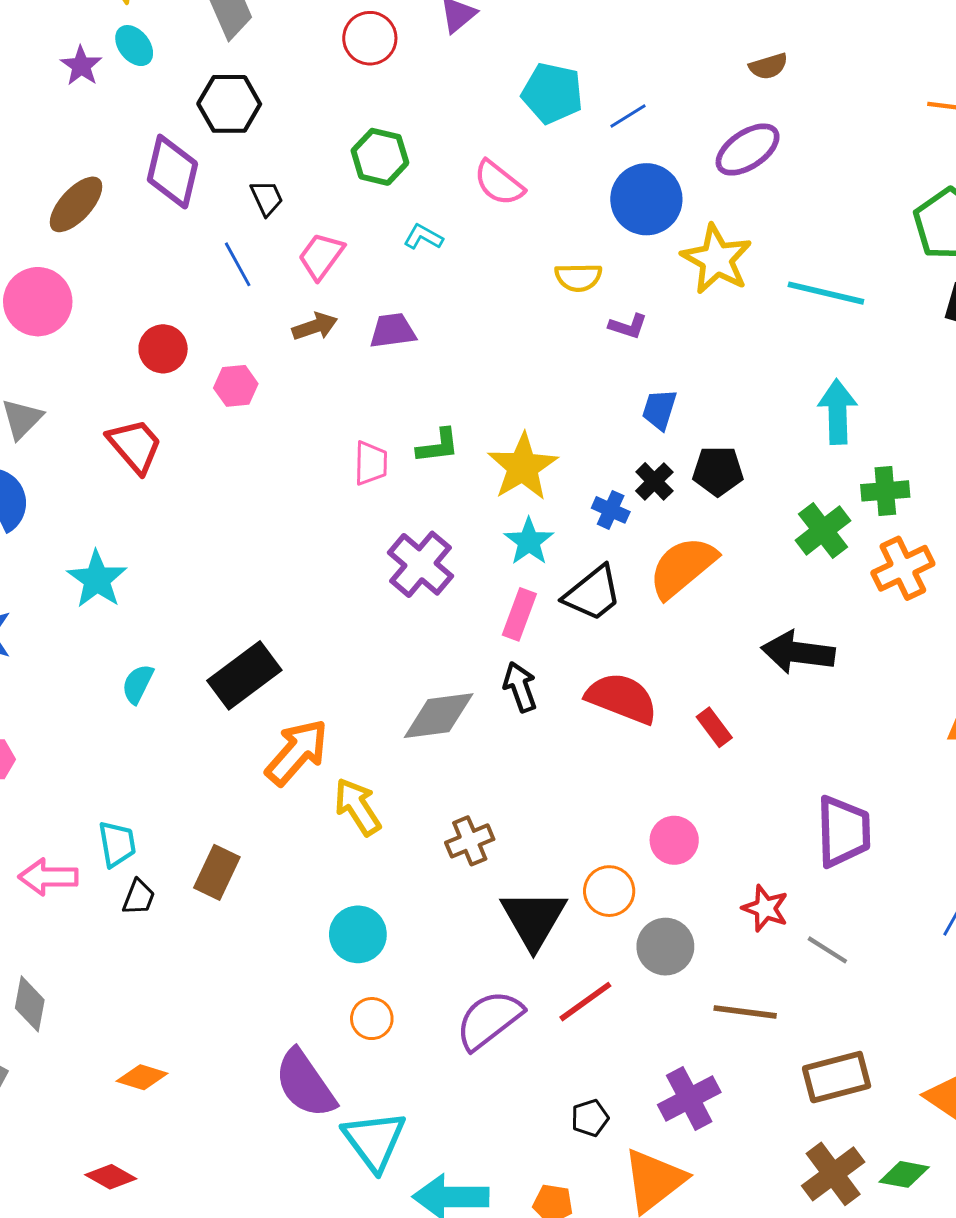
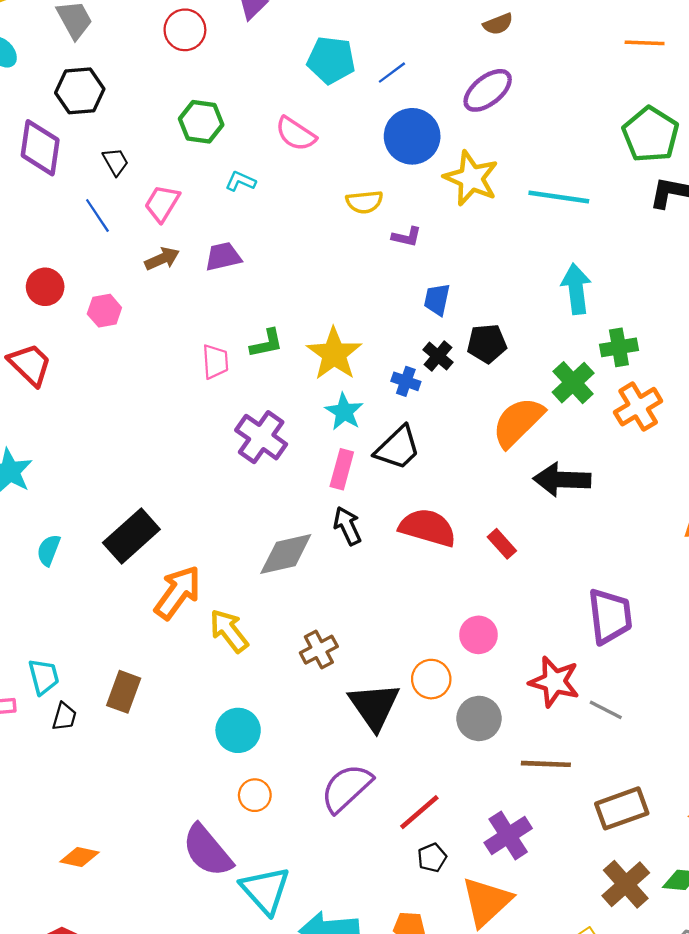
orange semicircle: (683, 567) -> (518, 422), moved
red star: (765, 908) -> (554, 682), size x1.4
red line: (585, 1002) -> (419, 812), moved

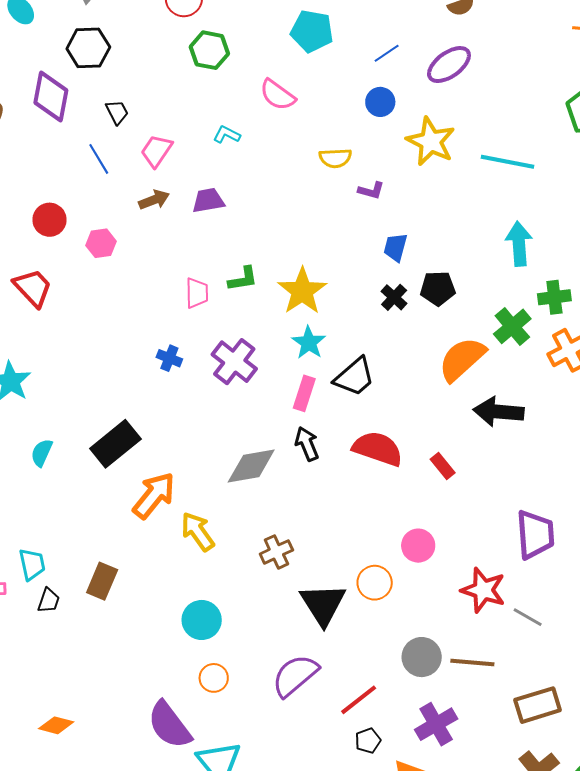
blue line: (392, 73) -> (387, 53), moved
green hexagon: (201, 122) -> (209, 50), moved
blue circle: (412, 136) -> (380, 102), size x0.6
blue cross: (406, 381) -> (169, 358), moved
gray circle: (479, 718) -> (422, 657), moved

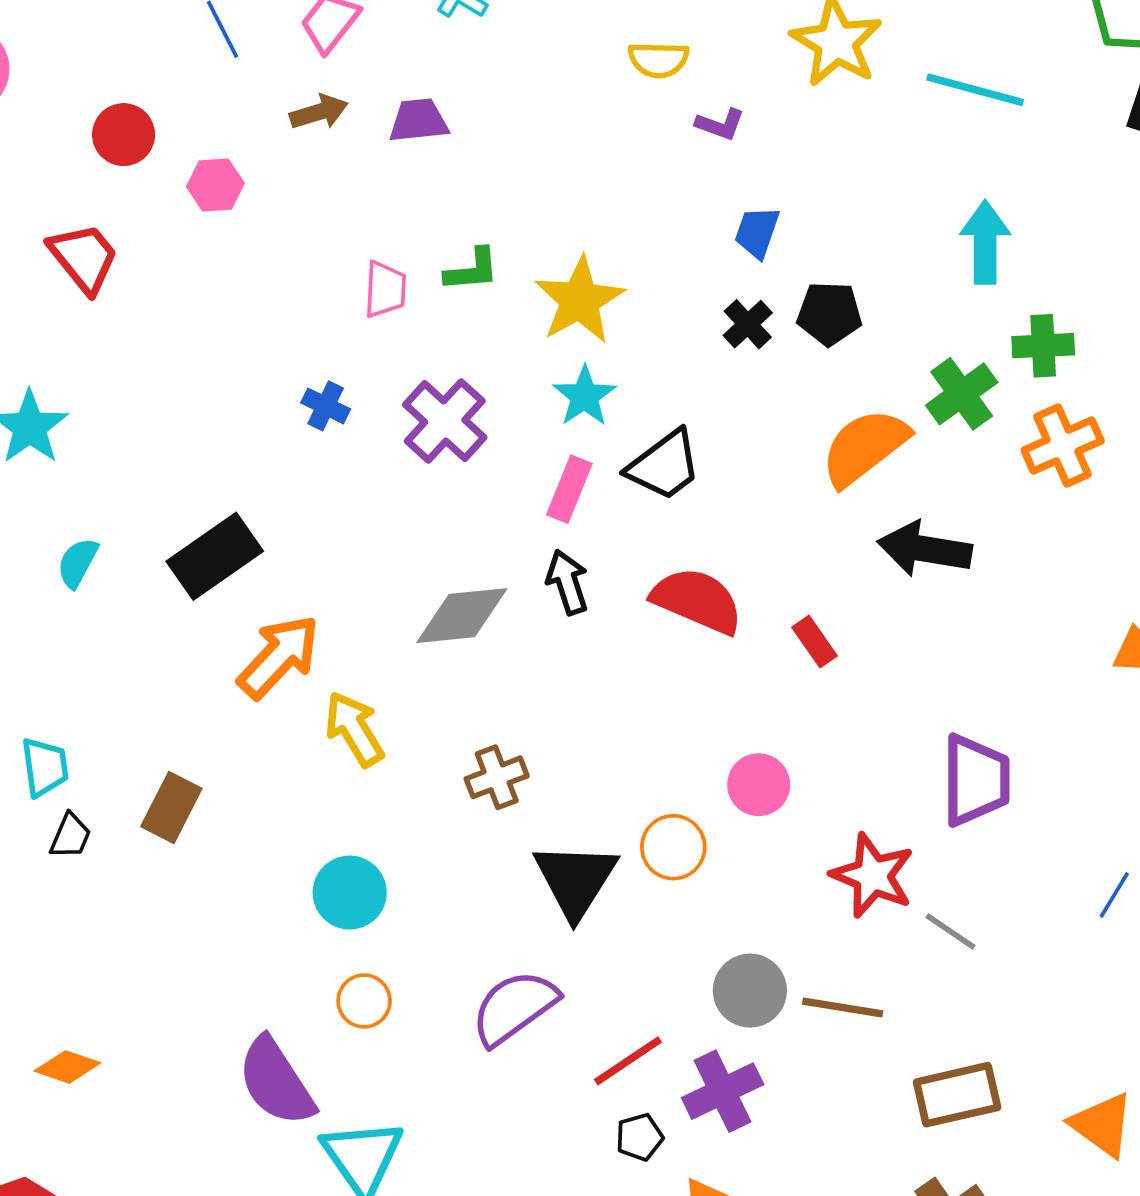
purple cross: (436, 724) -> (723, 1091), moved

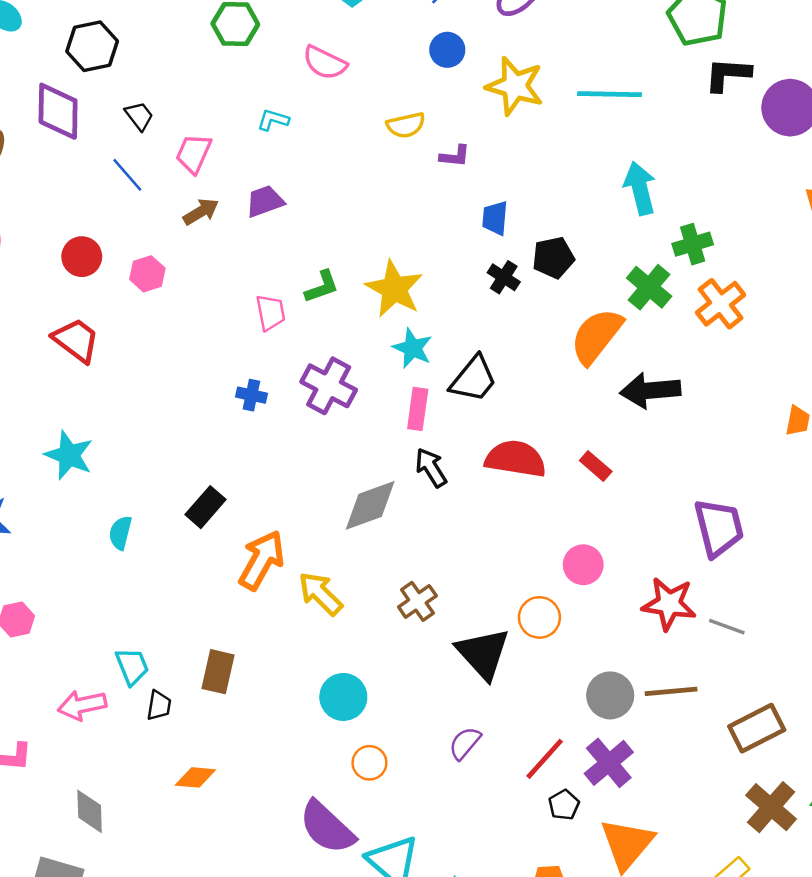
black rectangle: (215, 556) -> (205, 507), size x0.7
purple semicircle: (514, 1007) -> (465, 743), size x0.6
orange diamond: (67, 1067) -> (195, 777), moved

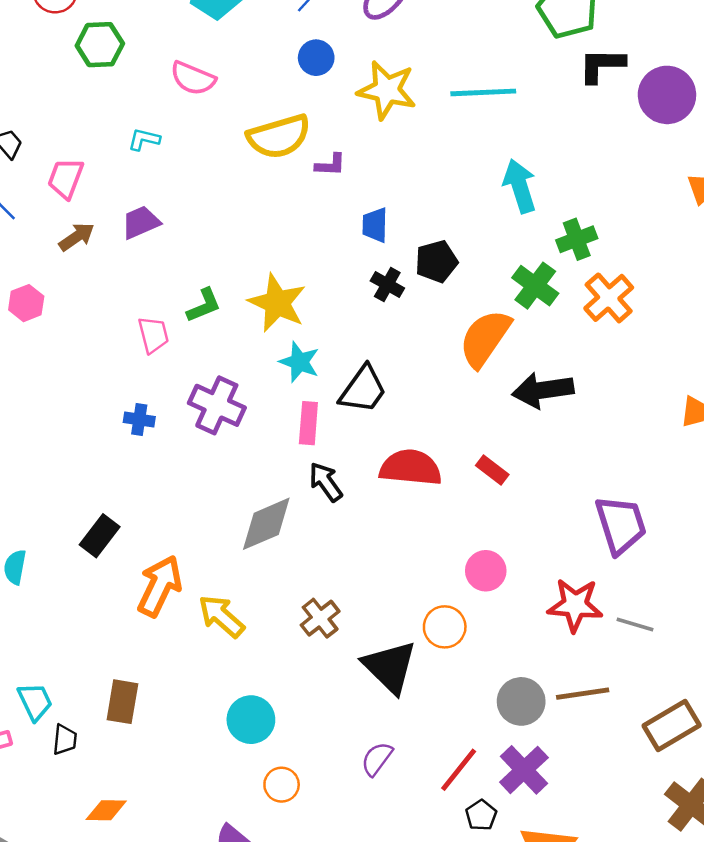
yellow semicircle: (406, 125) -> (279, 136), size x1.6

